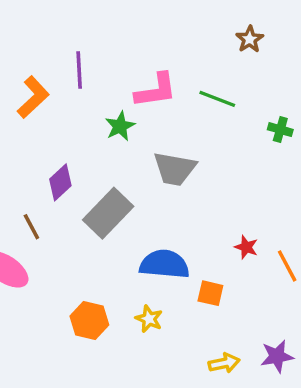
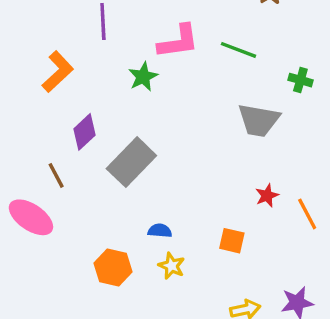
orange L-shape: (33, 97) -> (58, 72), moved
gray trapezoid: (175, 169) -> (259, 120), moved
red star: (246, 247) -> (267, 196), turned 30
blue semicircle: (164, 264) -> (160, 231), moved, size x0.5

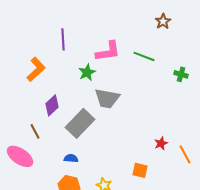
gray trapezoid: (259, 120) -> (107, 98), moved
blue semicircle: (160, 231) -> (71, 158), moved

